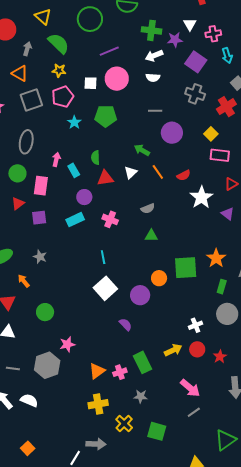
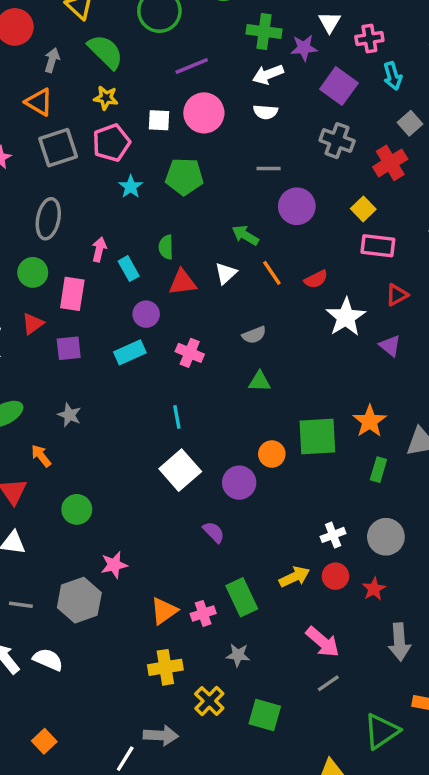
gray circle: (227, 314) -> (386, 537), moved

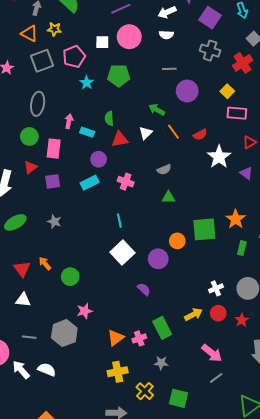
yellow star: (106, 98) -> (54, 29), moved
cyan rectangle: (129, 269) -> (87, 132), turned -40
orange arrow: (41, 456) -> (45, 263), moved
green circle: (77, 509) -> (70, 277), moved

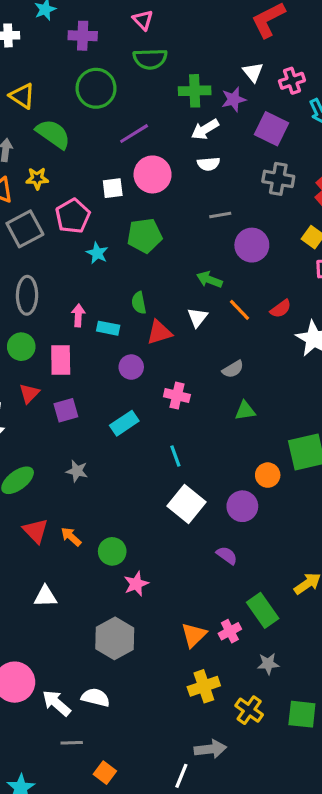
cyan rectangle: (90, 183) -> (124, 423), moved
red triangle: (22, 269) -> (35, 531), moved
pink star: (85, 311) -> (136, 584), moved
gray line: (29, 337) -> (72, 743), moved

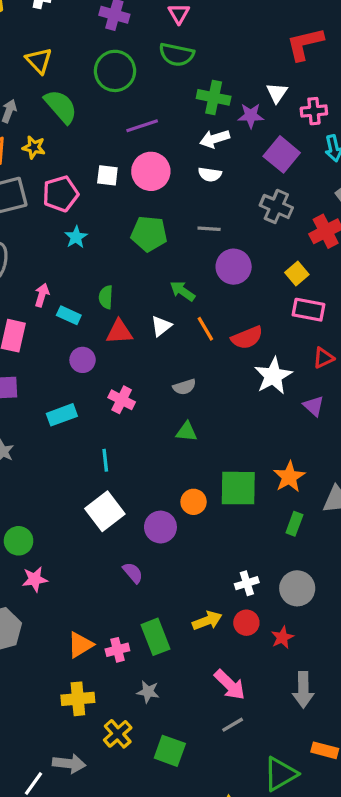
green pentagon: (145, 236) -> (149, 234), moved
red semicircle: (281, 309) -> (247, 338), size x1.4

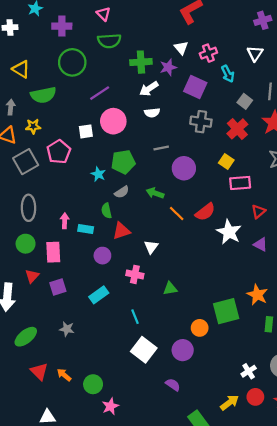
green semicircle: (61, 106) -> (43, 95), turned 135
cyan star: (76, 237) -> (98, 174), moved
white triangle: (161, 326) -> (151, 247), moved
gray semicircle: (184, 387) -> (122, 192), moved
green triangle: (187, 432) -> (170, 289), moved

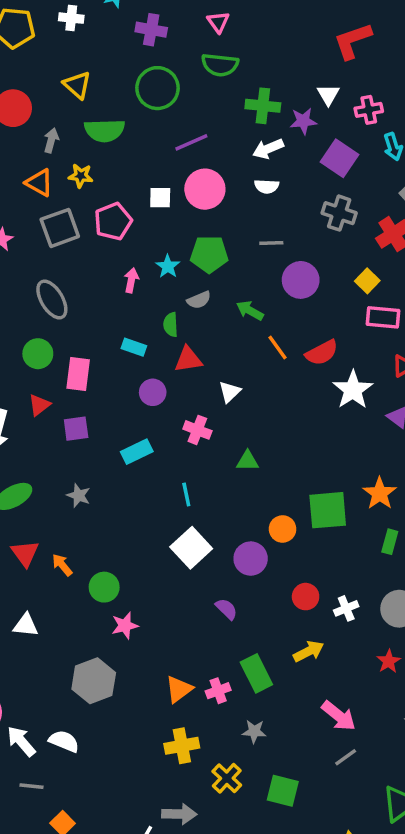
gray ellipse: (28, 208) -> (52, 300), turned -40
pink arrow: (65, 221) -> (131, 280), moved
red circle: (255, 397) -> (306, 597), moved

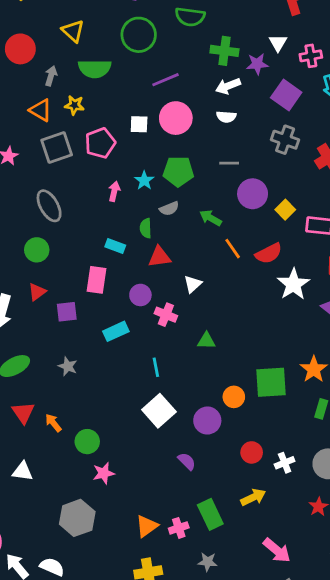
yellow square: (367, 281) -> (285, 210), moved
pink rectangle: (78, 374) -> (97, 280), moved
purple circle: (153, 392) -> (140, 295), moved

